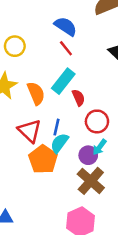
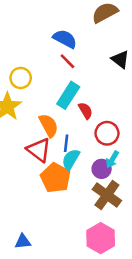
yellow circle: (15, 46) -> (21, 78), moved
orange semicircle: (36, 93) -> (49, 125), moved

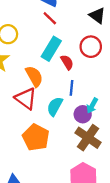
red circle: (107, 133) -> (91, 47), moved
blue line: (66, 143) -> (71, 88), moved
orange pentagon: (56, 178) -> (36, 137), moved

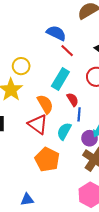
red line: (50, 18) -> (67, 51), moved
red semicircle: (67, 62) -> (73, 100), moved

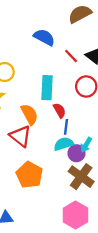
red line: (67, 51) -> (71, 56), moved
cyan rectangle: (60, 79) -> (47, 88), turned -30
cyan semicircle: (64, 131) -> (64, 144), moved, turned 42

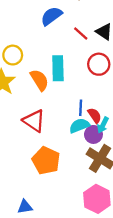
blue semicircle: (44, 37) -> (51, 16), turned -60
red semicircle: (60, 110) -> (95, 115), moved
orange semicircle: (29, 114) -> (39, 80), moved

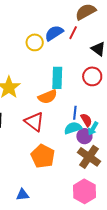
red line: (81, 33) -> (73, 33), moved, turned 72
yellow circle: (13, 55) -> (35, 42), moved
orange semicircle: (39, 80) -> (48, 97), moved, turned 96

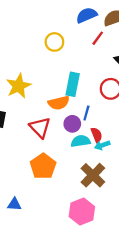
blue semicircle: (54, 33) -> (87, 15), moved
blue line: (75, 113) -> (86, 113), moved
cyan arrow: (93, 129) -> (102, 145), turned 32
purple circle: (84, 136) -> (72, 124), moved

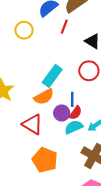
yellow circle: (54, 42) -> (24, 30), moved
cyan rectangle: (73, 84) -> (52, 76), turned 40
red semicircle: (97, 135) -> (76, 113), moved, turned 72

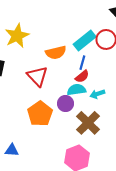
cyan rectangle: (52, 76) -> (85, 41), moved
purple circle: (62, 113) -> (65, 104), moved

